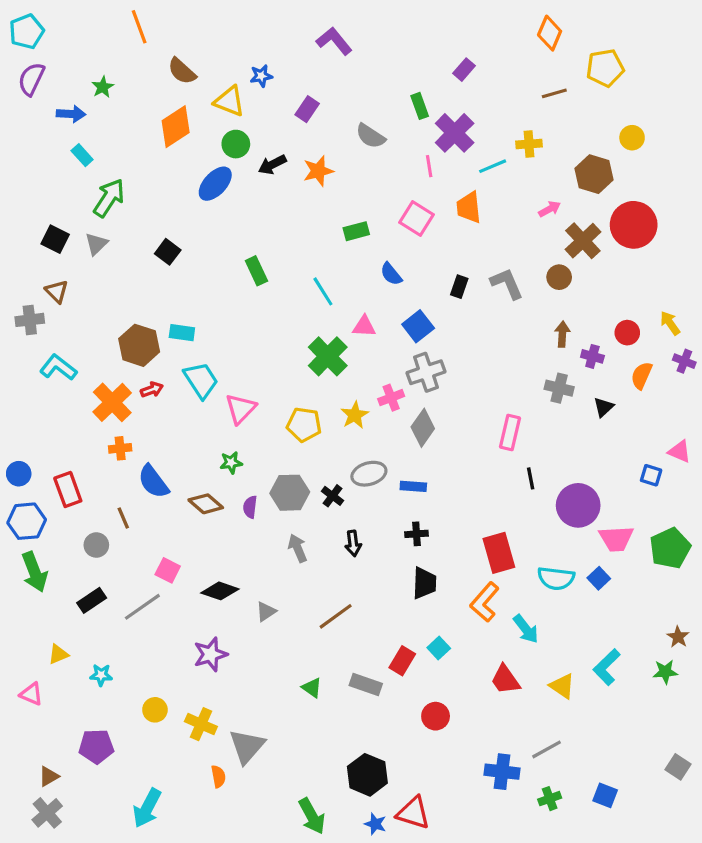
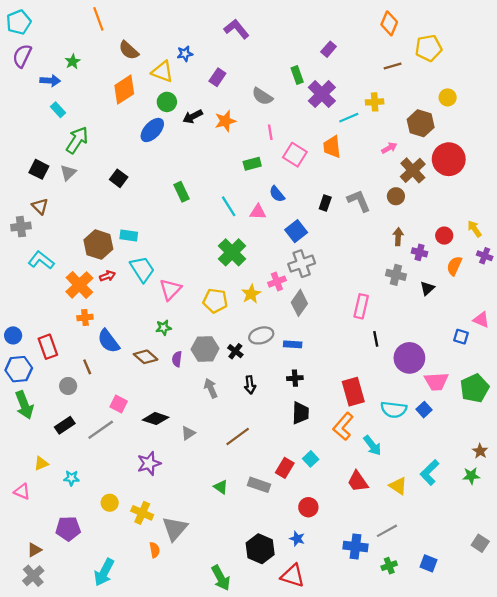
pink line: (429, 166) -> (270, 132), moved
pink triangle: (364, 326) -> (258, 212), moved
blue star: (375, 824) -> (297, 539), moved

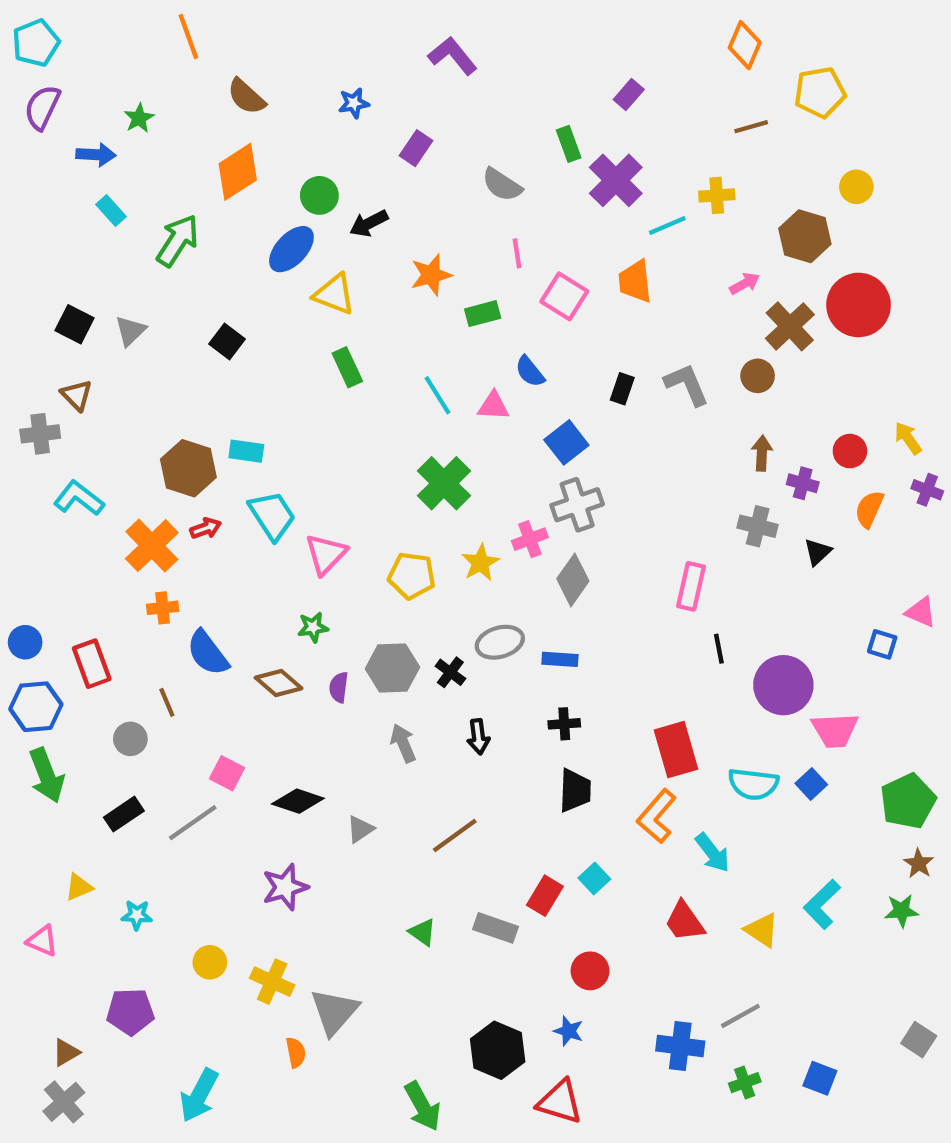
yellow triangle: (162, 72) -> (334, 294), moved
orange star: (225, 121) -> (431, 275), moved
green arrow: (77, 140) -> (178, 241), moved
green pentagon: (475, 388) -> (908, 801), moved

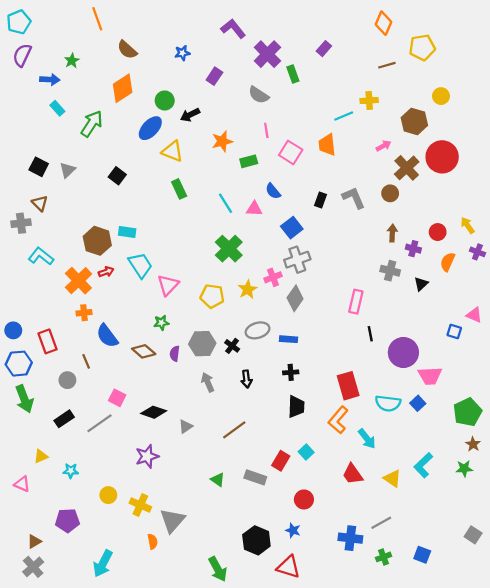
purple cross: (616, 180) -> (267, 54), moved

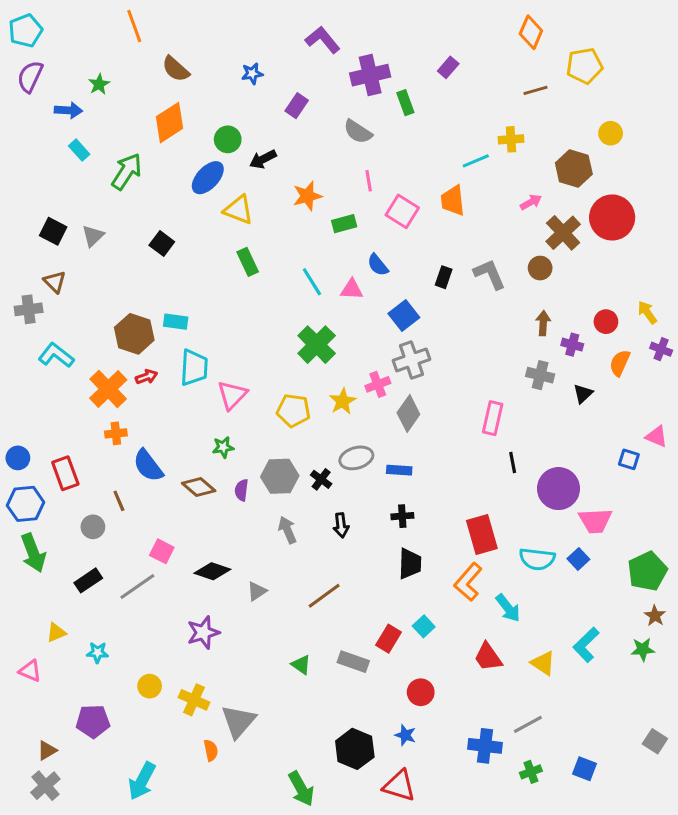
purple cross: (267, 54) -> (370, 75), turned 32
cyan trapezoid: (140, 265) -> (194, 368), turned 36

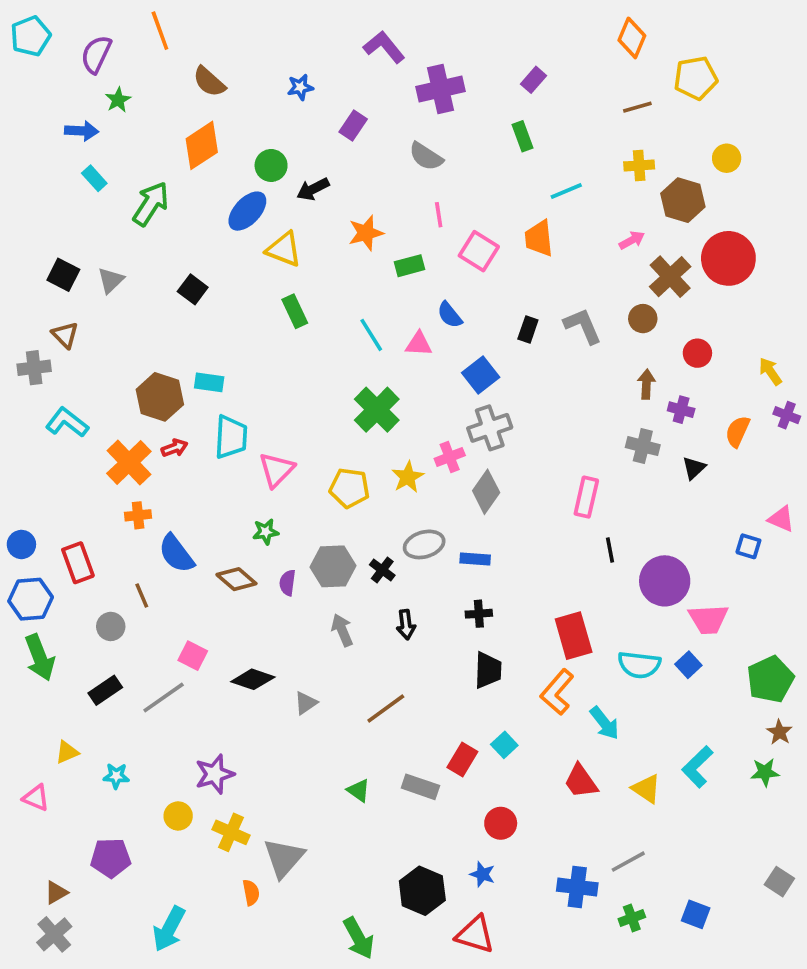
purple semicircle: (30, 77) -> (96, 54), moved
green rectangle: (405, 103) -> (523, 136), moved
yellow cross: (511, 139) -> (639, 165), moved
red circle: (606, 322) -> (697, 353), moved
purple star: (203, 633) -> (215, 774), moved

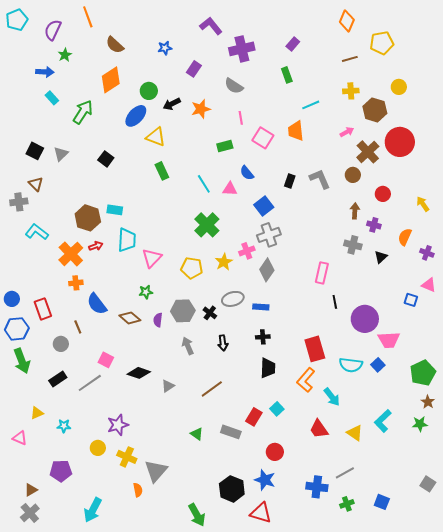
orange star: (366, 233) -> (201, 109), moved
purple cross: (787, 415) -> (427, 253), moved
blue star: (482, 874) -> (265, 480), size x1.5

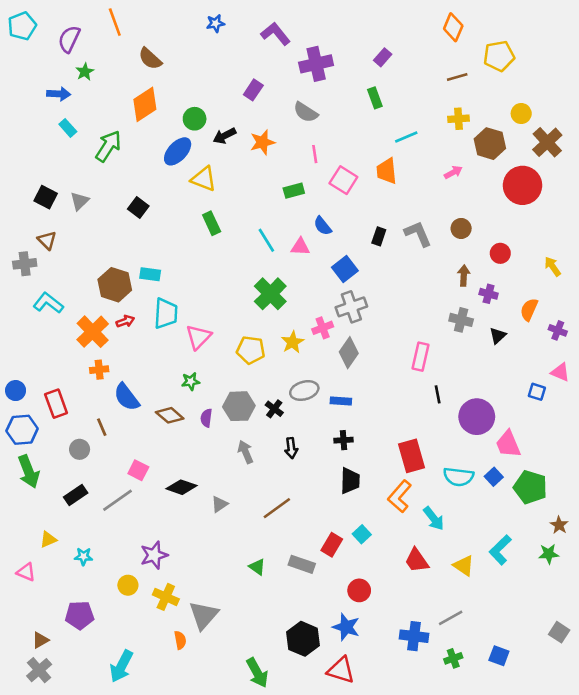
blue star: (165, 48) -> (215, 23), moved
brown cross: (368, 152) -> (547, 142), moved
pink trapezoid: (389, 340) -> (508, 444), turned 70
green pentagon: (423, 373) -> (530, 487), moved, turned -30

